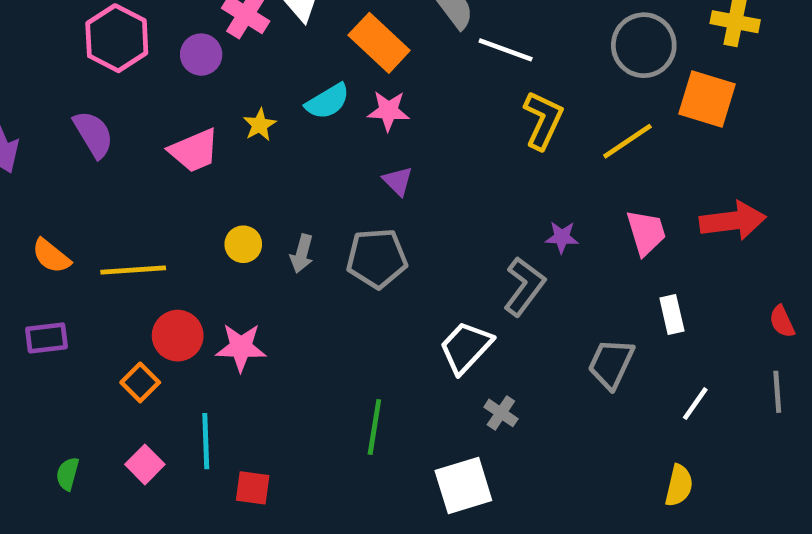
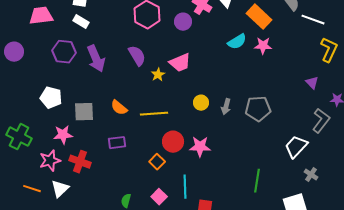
yellow star: (260, 125) -> (158, 75), moved
purple triangle: (398, 181) -> (312, 83), moved

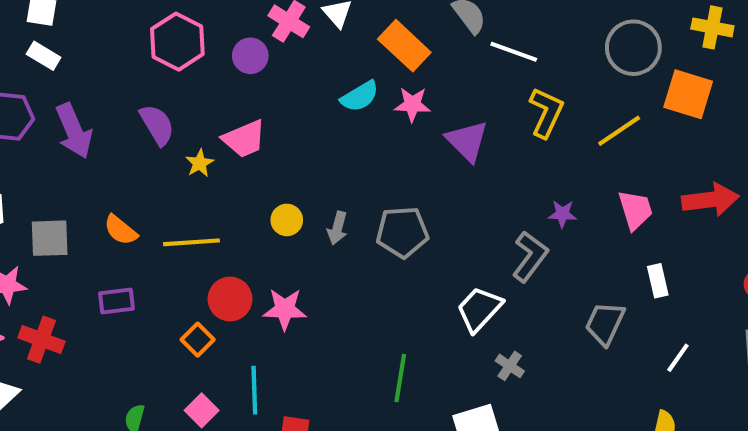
purple triangle: (312, 83) -> (467, 141), moved, size x1.6

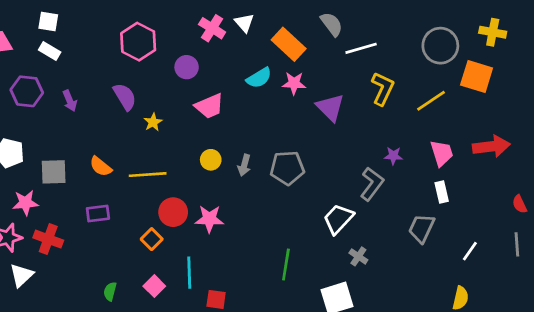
white line: (514, 52) -> (361, 48), turned -36
purple circle: (250, 56) -> (187, 67), moved
purple arrow: (74, 131) -> (70, 101), size x0.6
pink trapezoid: (244, 139) -> (209, 106), moved
white rectangle: (658, 281) -> (442, 192), moved

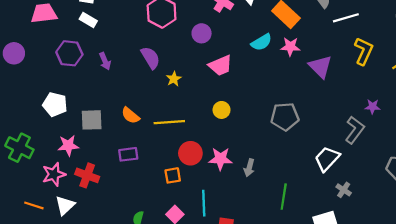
gray arrow: (244, 165) -> (249, 168), moved
orange square: (152, 239) -> (173, 175), turned 35

